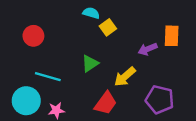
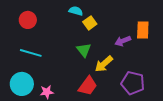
red circle: (33, 36) -> (28, 20), moved
green triangle: (90, 63) -> (84, 50), moved, turned -35
cyan line: (48, 77) -> (31, 53), moved

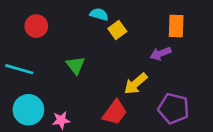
orange rectangle: (143, 30) -> (176, 26), moved
green triangle: (84, 50) -> (75, 65), moved
cyan line: (31, 53) -> (19, 69), moved

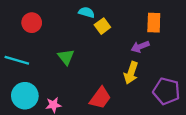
yellow arrow: (136, 84) -> (131, 73), moved, turned -30
purple pentagon: (174, 108) -> (166, 91), moved

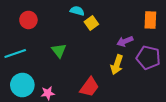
orange rectangle: (154, 23) -> (150, 20), moved
cyan line: (17, 60) -> (15, 53), turned -35
purple pentagon: (166, 91) -> (148, 58), moved

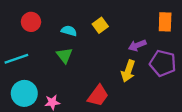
cyan semicircle: (77, 11) -> (69, 31), moved

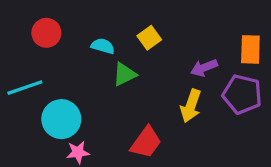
orange rectangle: (165, 22) -> (250, 49), moved
green triangle: (65, 55) -> (124, 74), moved, turned 42
cyan circle: (24, 93) -> (61, 119), moved

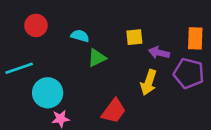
yellow square: (149, 38) -> (134, 37), moved, turned 30
purple arrow: (204, 68) -> (159, 53), turned 36

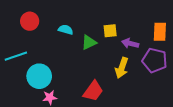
green triangle: (97, 58) -> (89, 42), moved

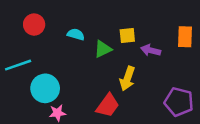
purple pentagon: (155, 60) -> (179, 102), moved
yellow arrow: (122, 68) -> (127, 79), moved

